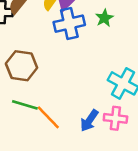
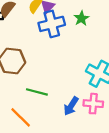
green line: (25, 105) -> (37, 92), moved
orange line: (48, 117) -> (21, 117), moved

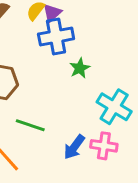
green star: (81, 18) -> (80, 68), moved

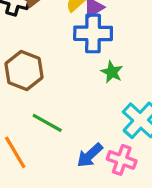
green star: (80, 68) -> (112, 72), turned -30

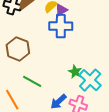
green star: (112, 72) -> (75, 72), moved

